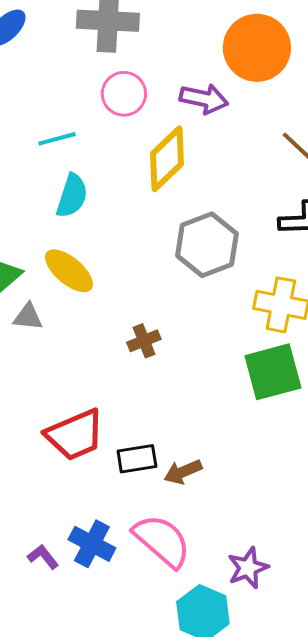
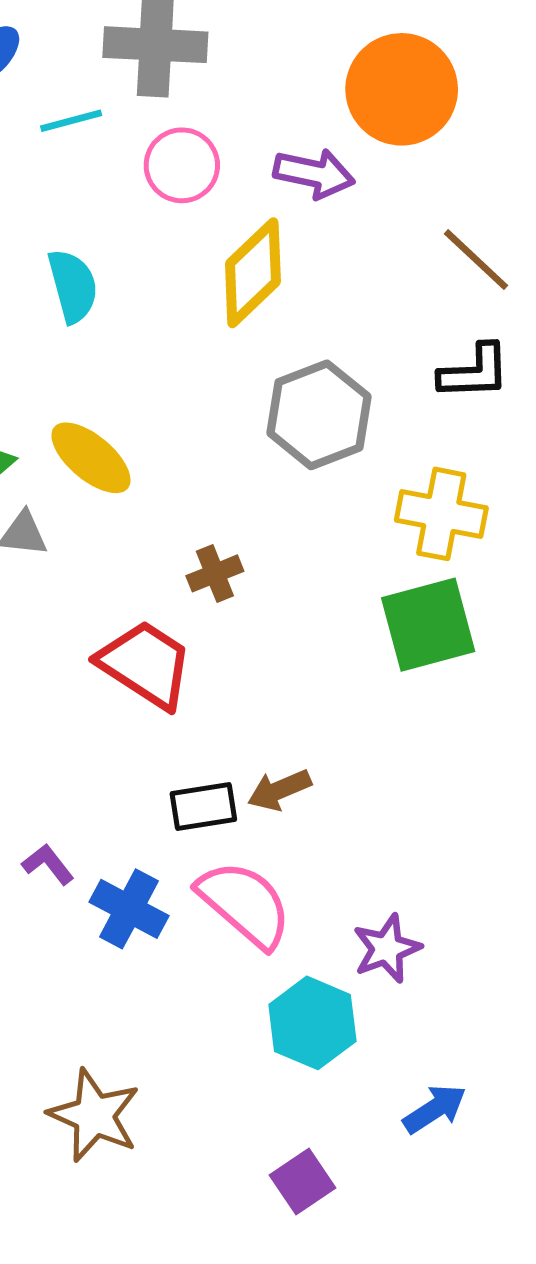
cyan line: (57, 139) -> (71, 121), moved
cyan semicircle: (72, 196) -> (73, 286), moved, turned -33
red trapezoid: (75, 435) -> (146, 664), moved, turned -124
black rectangle: (137, 459) -> (203, 806), moved
purple L-shape: (43, 557) -> (48, 864), moved

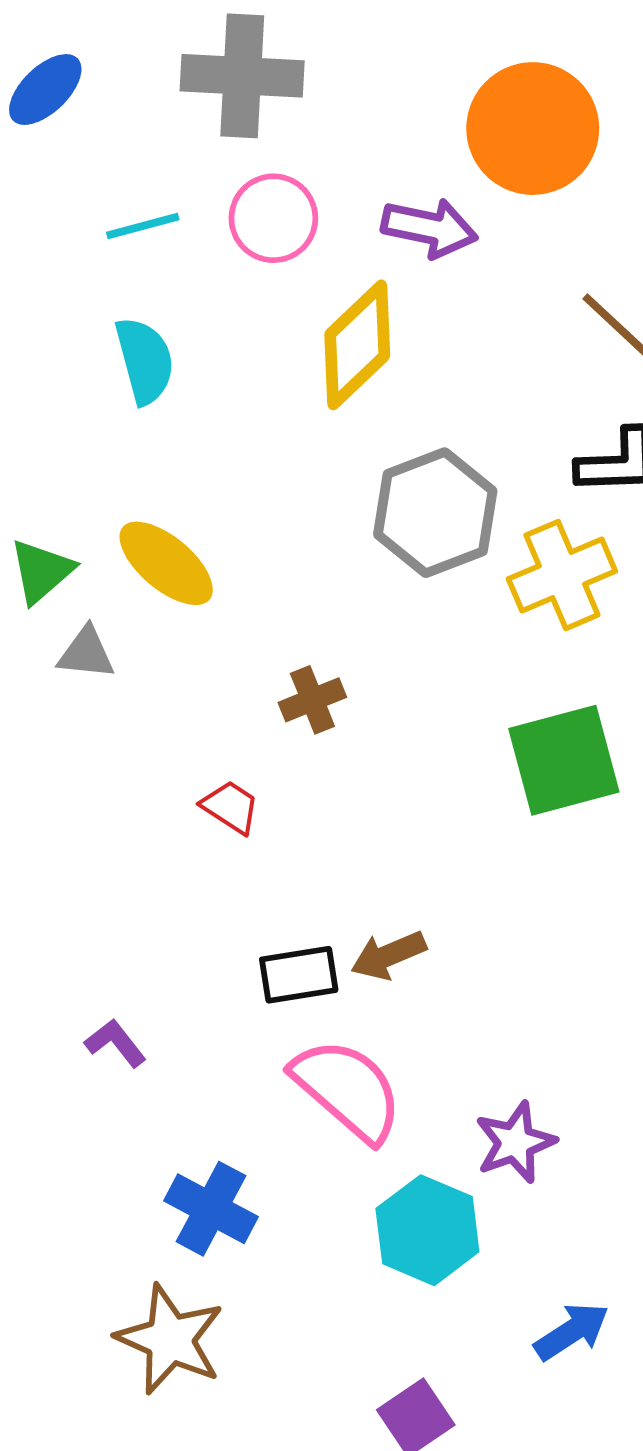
cyan line: (71, 121) -> (143, 226), moved
yellow cross: (441, 514) -> (562, 575), moved, turned -34
red trapezoid: (146, 664) -> (231, 807), size x0.5
blue cross: (129, 909) -> (211, 1209), moved

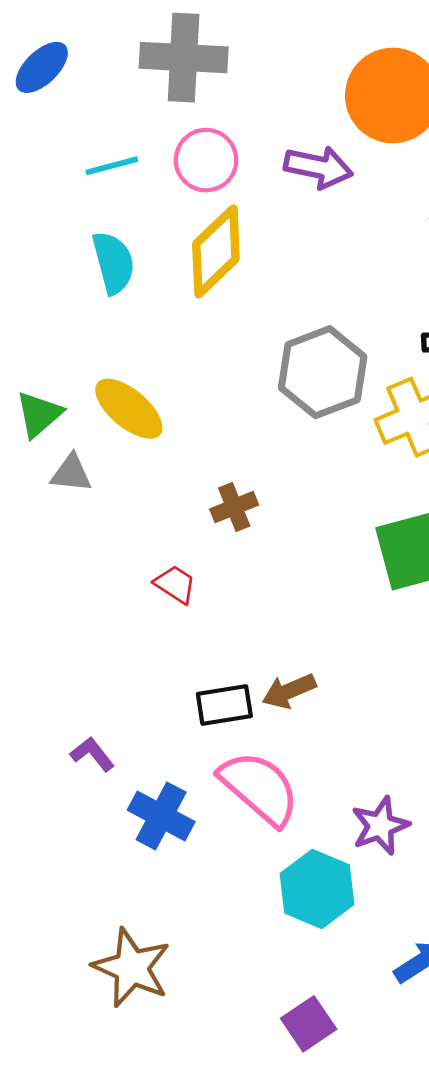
yellow diamond: (357, 345) -> (216, 251), moved
blue cross: (211, 1209) -> (161, 816), moved

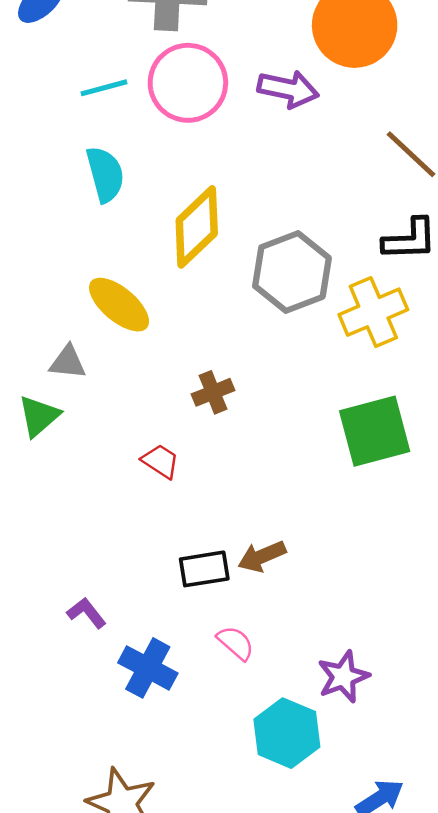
pink circle: (206, 160) -> (188, 83), size x1.4
yellow diamond: (216, 251) -> (197, 227), moved
green triangle: (39, 414) -> (39, 416), moved
pink semicircle: (259, 788) -> (236, 643), size x0.5

